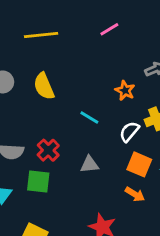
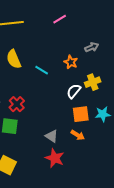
cyan line: (89, 118) -> (42, 70), moved
gray triangle: (89, 164) -> (52, 136), moved, turned 40
orange square: (139, 164) -> (81, 114), turned -30

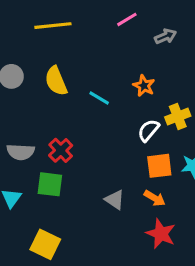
gray arrow: (92, 47) -> (165, 36), moved
red star: (55, 158) -> (161, 234), moved

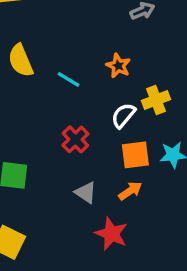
red cross: (61, 150) -> (75, 139), moved
orange arrow: (155, 198) -> (130, 191), turned -65
red star: (161, 234) -> (111, 234), moved

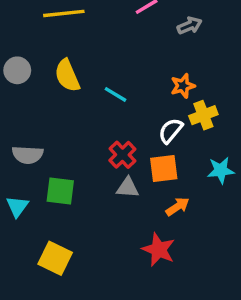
orange star: (118, 66) -> (183, 86), moved, turned 30
orange square: (135, 155) -> (164, 169), moved
gray triangle: (86, 193) -> (128, 188), moved, turned -30

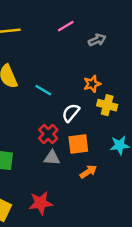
yellow cross: (203, 115) -> (107, 105), turned 36
white semicircle: (171, 131) -> (71, 113), moved
red star: (159, 250) -> (41, 203), moved, turned -30

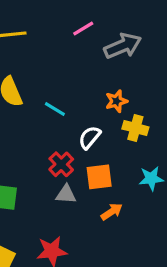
gray arrow: (97, 40) -> (123, 46), size x1.6

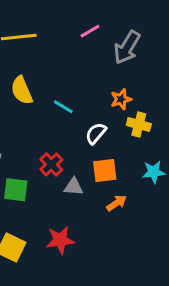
gray arrow: (123, 46) -> (127, 47), turned 144
red cross: (61, 164) -> (51, 165), moved

